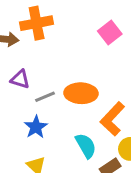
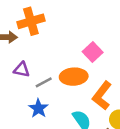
pink square: (110, 32) -> (93, 52), moved

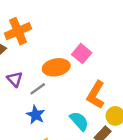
purple triangle: (22, 70) -> (15, 79), turned 42
orange ellipse: (74, 77) -> (56, 67), moved

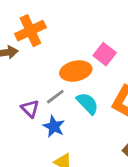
purple triangle: (15, 79) -> (30, 109), moved
cyan semicircle: (79, 121) -> (87, 103), moved

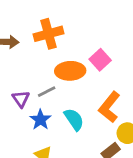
orange cross: (30, 31) -> (48, 34), moved
cyan semicircle: (87, 103) -> (74, 119), moved

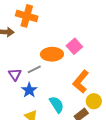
orange cross: (48, 34) -> (27, 16), moved, turned 30
cyan semicircle: (74, 119) -> (57, 104), moved

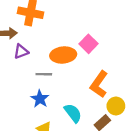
gray line: (34, 69) -> (44, 74), turned 32
purple triangle: (15, 74) -> (21, 51), moved, turned 48

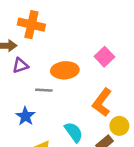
pink square: (88, 44) -> (104, 57), moved
blue star: (40, 99) -> (25, 116), moved

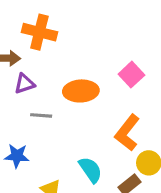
gray line: (44, 90) -> (41, 115), moved
blue star: (25, 116) -> (17, 156), moved, turned -30

